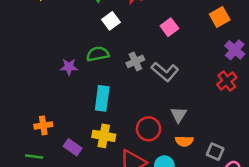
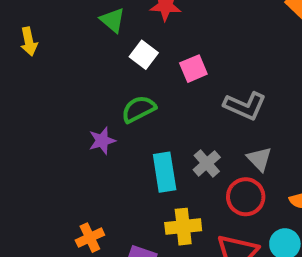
pink square: (169, 27) -> (193, 69), moved, turned 30
gray cross: (135, 61) -> (207, 163), moved
gray triangle: (179, 115) -> (259, 159), moved

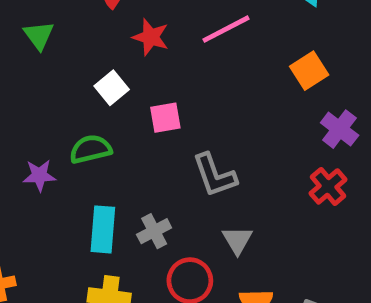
green triangle: (112, 20) -> (39, 35), moved
gray L-shape: (245, 106) -> (215, 175), turned 33
gray triangle: (259, 159) -> (237, 240), moved

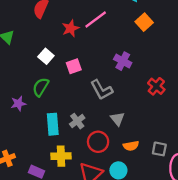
red star: (151, 37) -> (71, 28), moved, turned -30
orange square: (309, 71) -> (144, 22), moved
purple cross: (340, 129) -> (123, 61), moved
green semicircle: (91, 149) -> (41, 87), turned -36

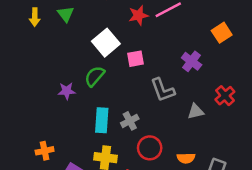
orange square: (144, 22) -> (222, 33), moved
white square: (46, 56) -> (106, 43), size x1.5
gray triangle: (117, 119) -> (196, 111), moved, turned 48

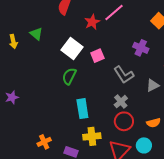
purple star: (67, 91) -> (12, 97), moved
gray cross: (130, 121) -> (121, 102), moved

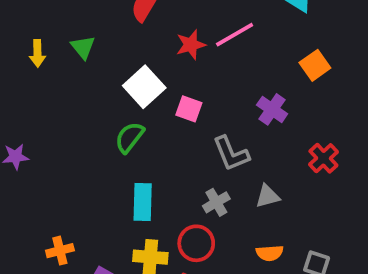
pink square: (97, 56) -> (189, 109), turned 32
gray triangle: (153, 85) -> (268, 196), moved
red circle: (124, 121) -> (196, 243), moved

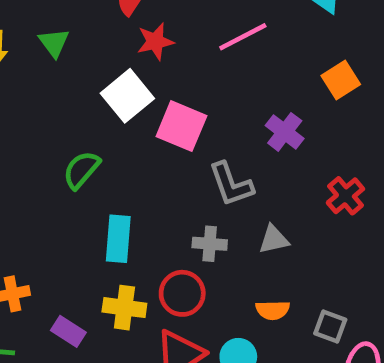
red star: (191, 45) -> (155, 41), moved
pink square: (189, 109) -> (181, 126), size x1.5
green semicircle: (129, 137) -> (81, 170), moved
gray cross: (216, 202) -> (210, 244), turned 32

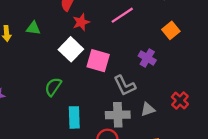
green triangle: (54, 43) -> (33, 28), turned -40
red cross: (345, 196) -> (180, 100), moved
gray cross: (210, 244) -> (118, 115), size x1.5

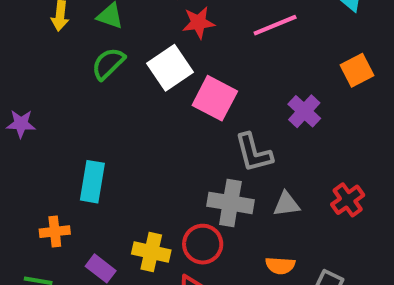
green semicircle: (53, 87) -> (108, 64), moved
cyan rectangle: (74, 117) -> (92, 182), moved

